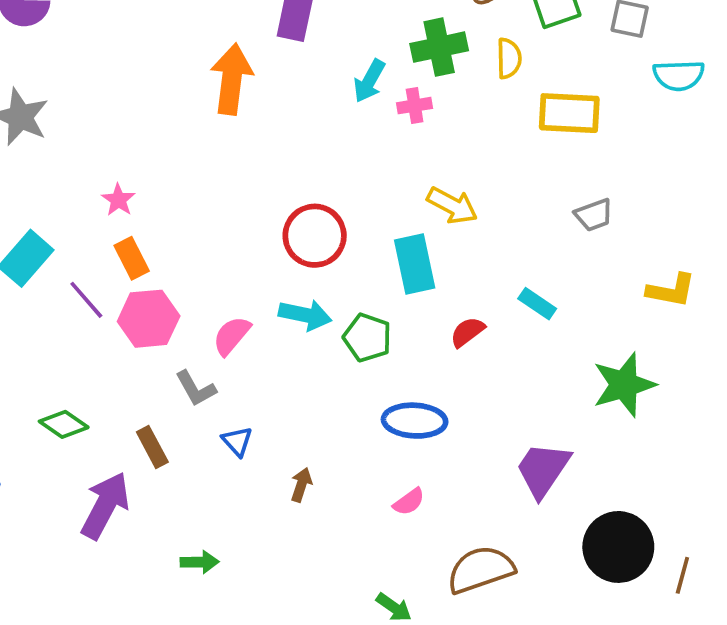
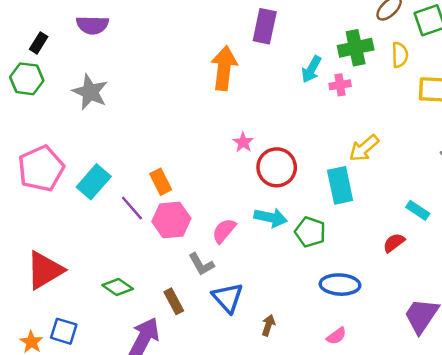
pink star: (118, 200) -> (243, 142), moved
yellow arrow: (452, 206) -> (364, 148), turned 112
red semicircle: (467, 332) -> (394, 243), moved
blue triangle: (237, 441) -> (228, 298), size x1.6

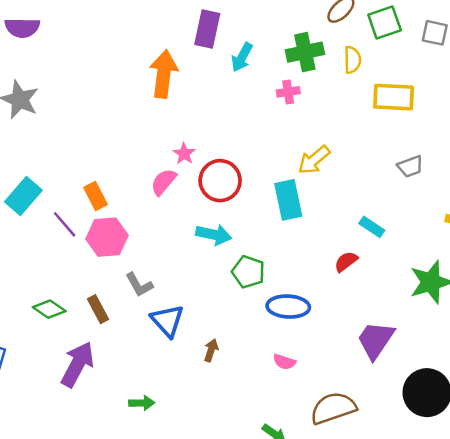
cyan arrow: (311, 69) -> (242, 57), moved
pink semicircle: (224, 231) -> (164, 182), moved
green pentagon: (310, 232) -> (248, 272), moved
brown rectangle: (174, 301) -> (98, 309), moved
pink semicircle: (336, 336) -> (284, 362), turned 54

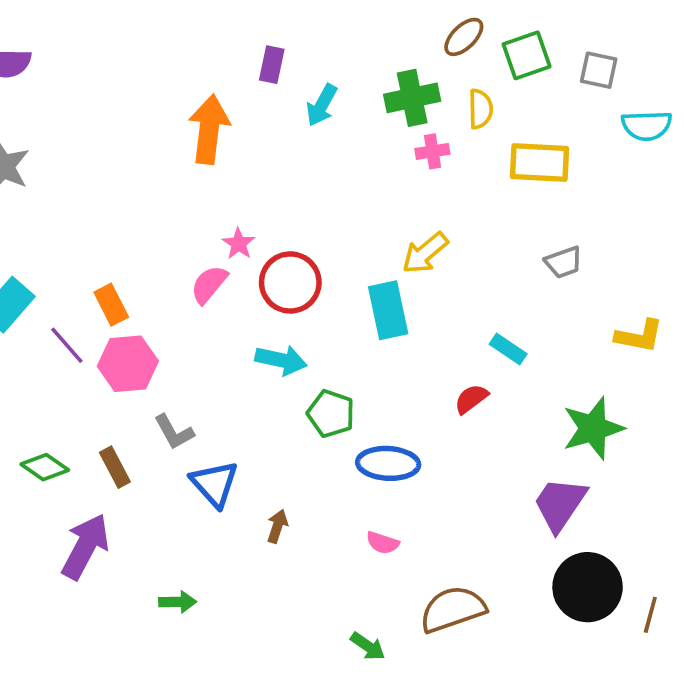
purple rectangle: (207, 29) -> (272, 65), size x0.7
pink cross: (288, 92) -> (432, 151), moved
purple trapezoid: (376, 340) -> (560, 504), moved

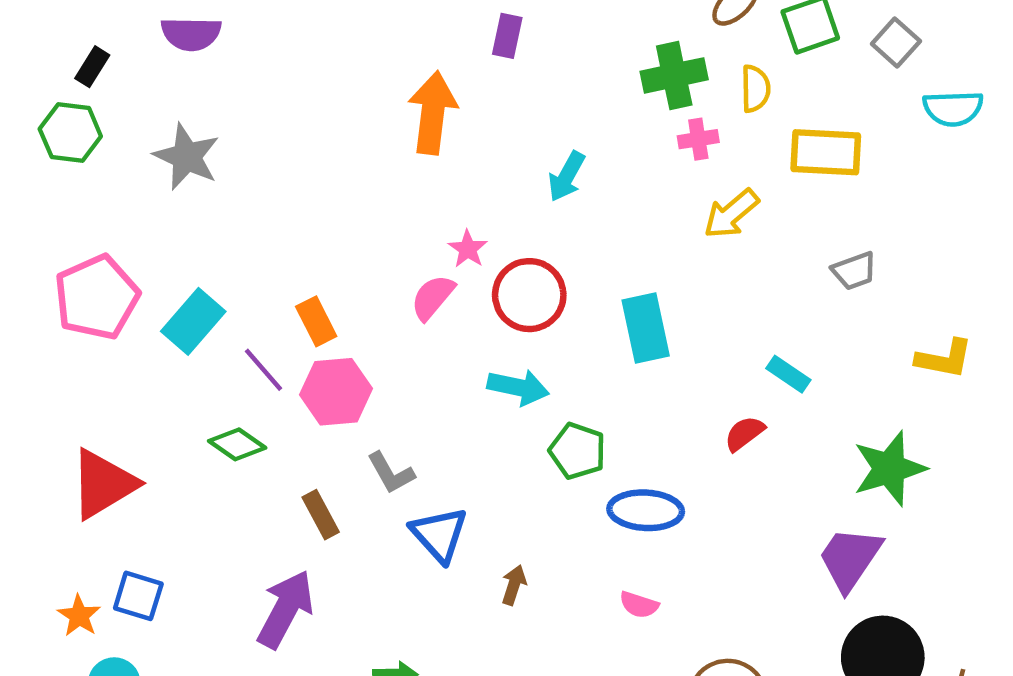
gray square: (599, 70) -> (896, 43), turned 30
cyan arrow: (322, 105) -> (567, 176), moved
yellow arrow: (425, 253) -> (731, 214), moved
green diamond: (45, 467) -> (237, 444), moved

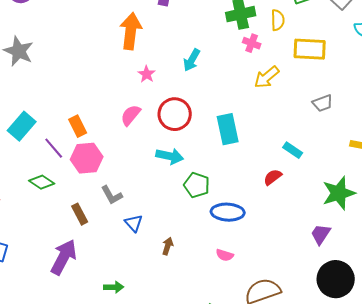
pink cross: (698, 139) -> (252, 43), turned 30
pink star: (468, 249) -> (147, 74), moved
blue triangle: (439, 534) -> (134, 223), size x0.7
purple trapezoid: (850, 559) -> (321, 234), size x0.7

